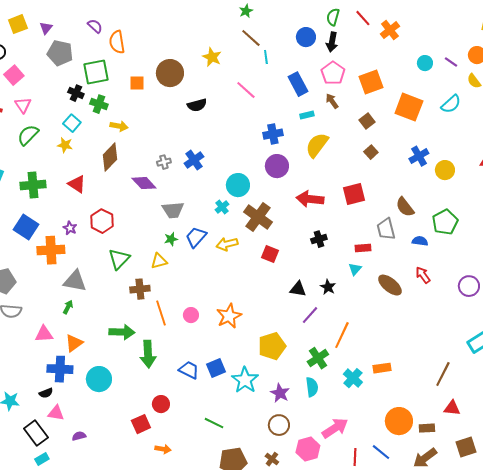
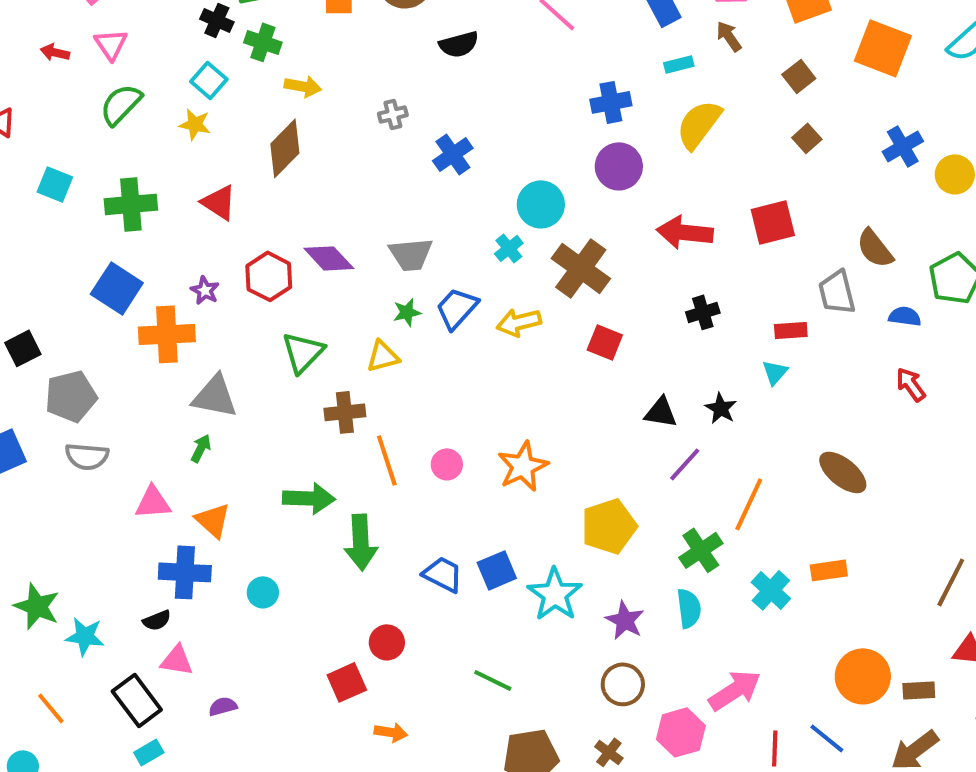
gray cross: (164, 162) -> (393, 114), moved
purple diamond: (144, 183) -> (329, 258), moved
brown ellipse: (390, 285) -> (843, 472), moved
orange triangle: (74, 343) -> (213, 520), turned -42
cyan circle: (99, 379) -> (263, 592), size x0.6

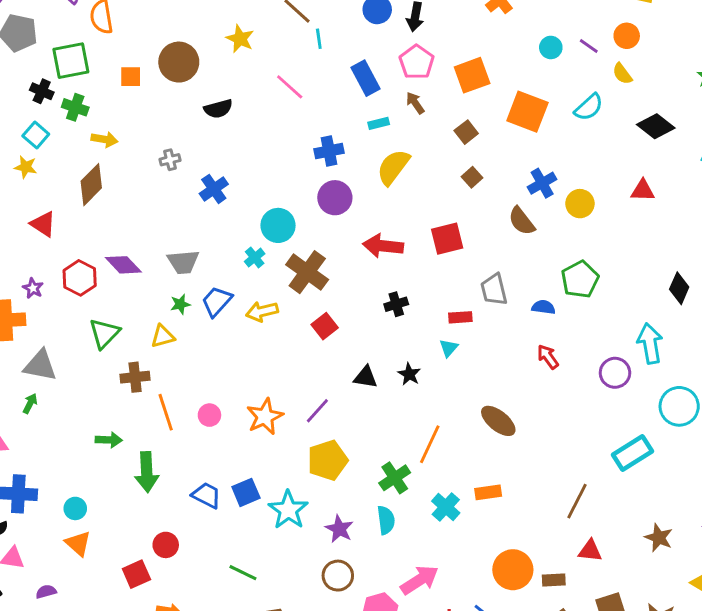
brown semicircle: (875, 248) -> (522, 221), moved
red square: (605, 342) -> (325, 326), turned 30
purple line: (685, 464) -> (317, 411), moved
green arrow: (309, 498) -> (109, 440), size x0.7
orange triangle: (213, 520) -> (78, 543), moved

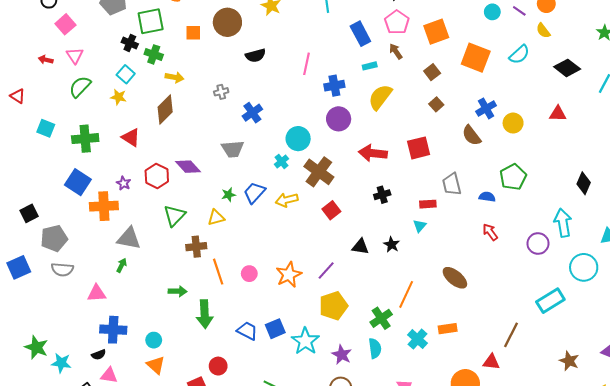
pink line: (290, 87) -> (306, 64), moved, turned 60
gray trapezoid: (183, 262) -> (233, 149), moved
red triangle: (590, 551) -> (491, 362), moved

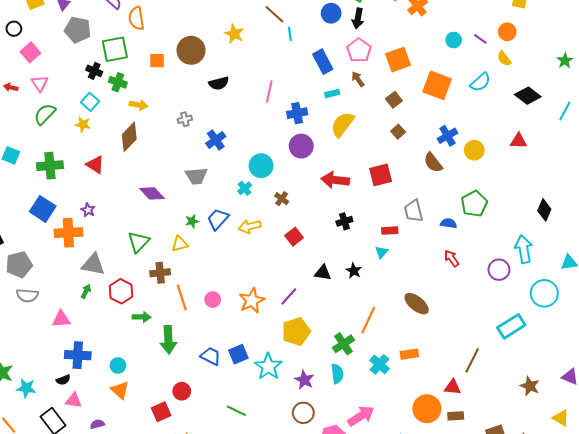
brown cross: (319, 172) -> (282, 199), size x0.5
red hexagon: (157, 176) -> (121, 291), moved

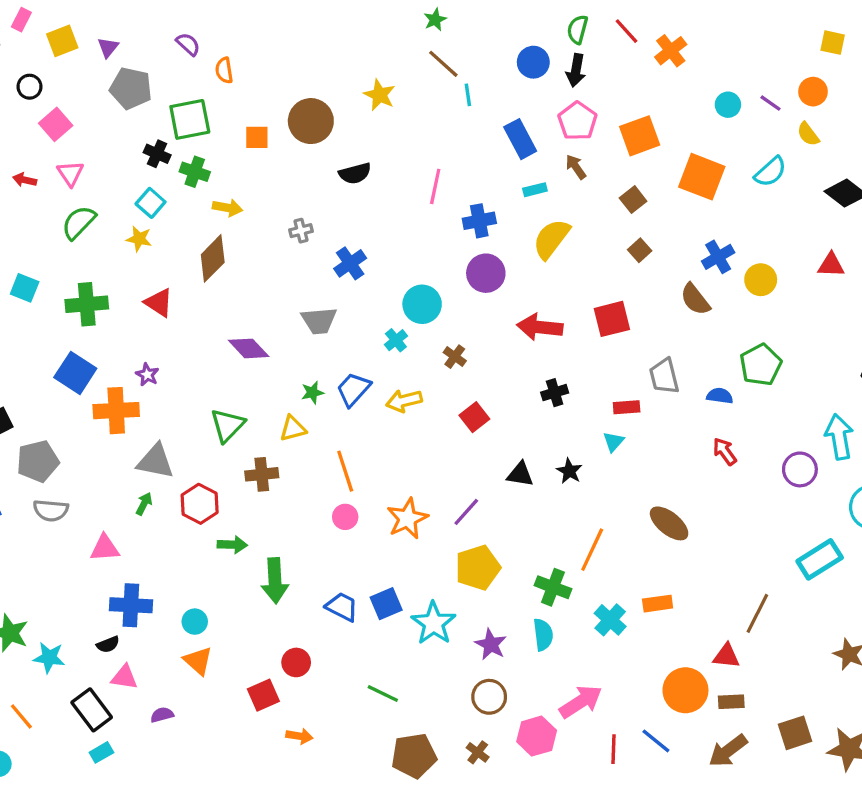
orange semicircle: (136, 18) -> (224, 70), size x0.7
orange line: (182, 297) -> (345, 471), moved
green cross: (343, 344) -> (553, 587), turned -35

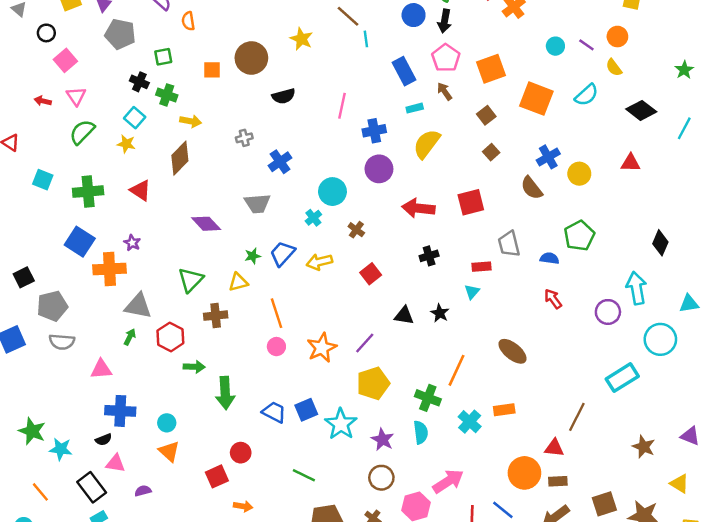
green square: (190, 119) -> (163, 57), size x0.6

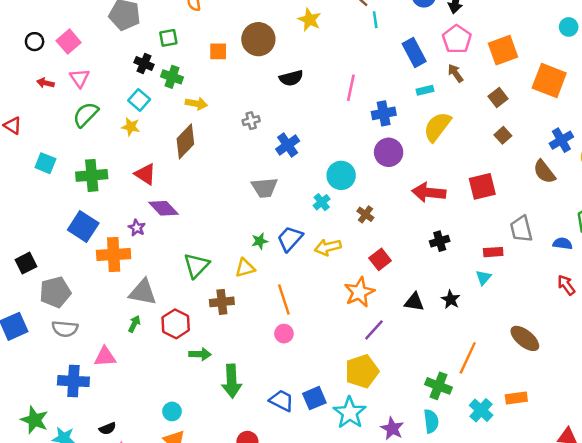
black circle: (46, 33) -> (35, 42), moved
purple diamond: (206, 224) -> (163, 208), moved
orange star: (322, 348) -> (359, 292), moved
yellow pentagon: (373, 383) -> (362, 371), moved
blue cross: (120, 411) -> (73, 381), moved

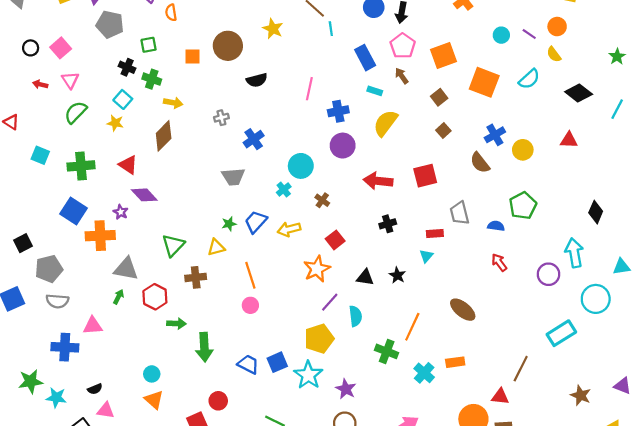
cyan rectangle: (425, 90) -> (375, 91), turned 32
green star: (35, 420) -> (31, 381), turned -30
cyan semicircle: (431, 421) -> (355, 316), moved

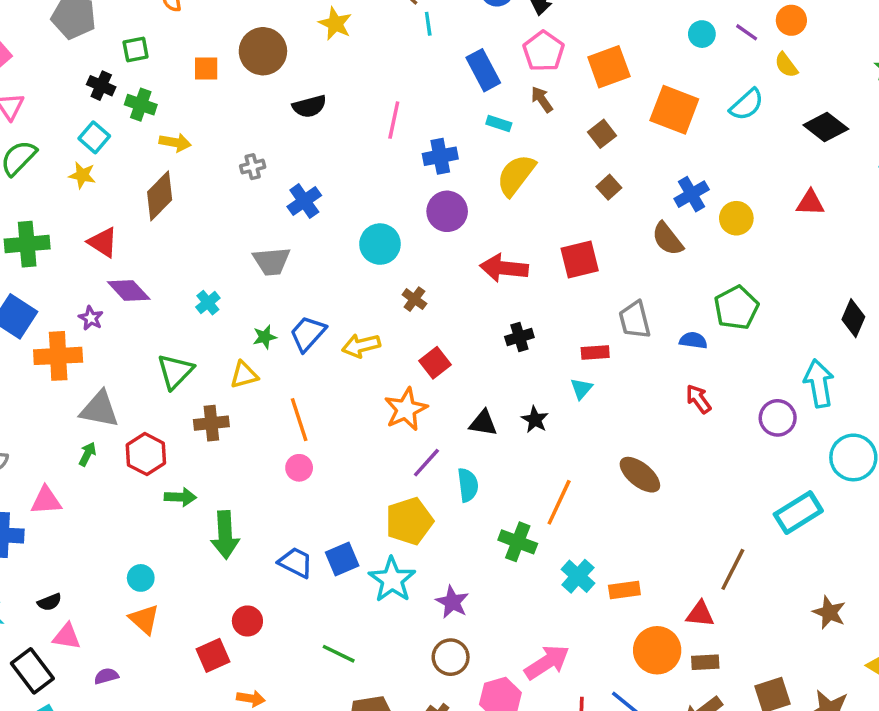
cyan cross: (284, 190) -> (208, 303), moved
orange rectangle: (455, 362) -> (624, 590), moved

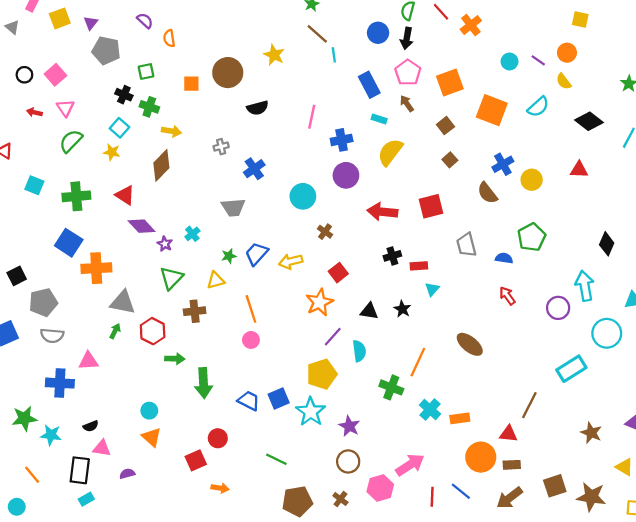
purple star: (91, 318) -> (165, 244), moved
red rectangle: (595, 352) -> (419, 266), moved
black rectangle: (32, 671) -> (80, 470), turned 44

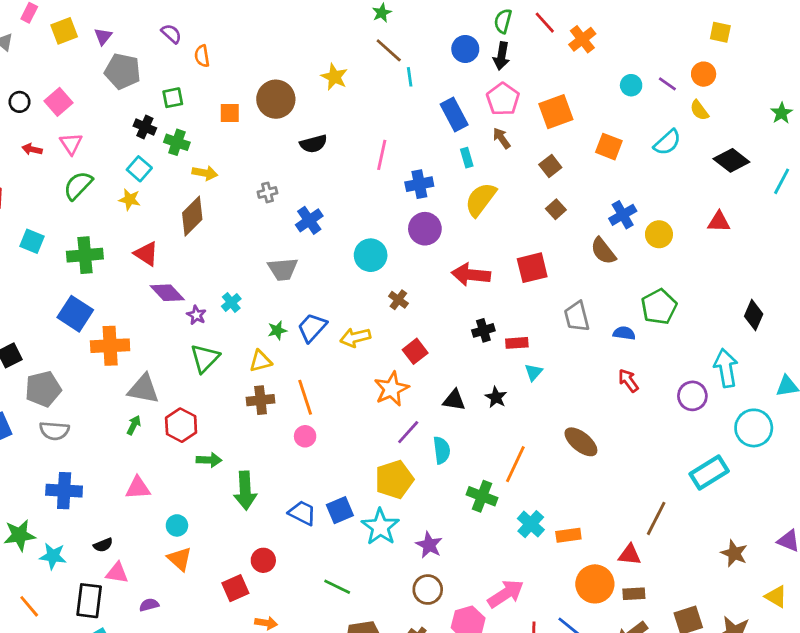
orange square: (492, 110) -> (609, 147), size x0.7
cyan rectangle: (379, 119) -> (467, 158), turned 56
brown cross: (195, 311) -> (261, 400), moved
pink triangle: (89, 361) -> (138, 488), moved

